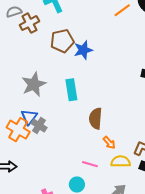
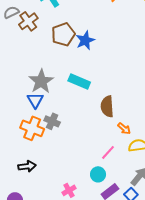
cyan rectangle: (71, 90) -> (79, 81), turned -50
blue triangle: (29, 117) -> (35, 100), moved
pink line: (90, 164) -> (108, 152), turned -56

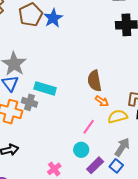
cyan rectangle: (79, 81) -> (45, 88), moved
brown semicircle: (107, 106) -> (94, 81), moved

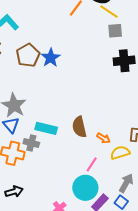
brown semicircle: (94, 81) -> (79, 127), moved
cyan circle: (81, 150) -> (85, 188), size x1.6

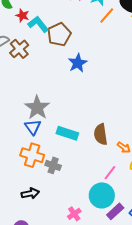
brown pentagon: (28, 55) -> (59, 34), moved
gray cross: (31, 143) -> (53, 165), moved

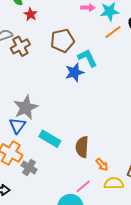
cyan L-shape: (38, 24) -> (87, 58), moved

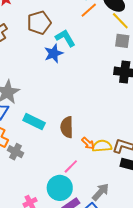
yellow semicircle: (114, 183) -> (102, 146), moved

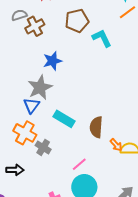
blue star: (54, 53) -> (52, 61), moved
pink line: (71, 166) -> (79, 164), moved

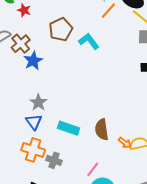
blue star: (52, 61) -> (33, 61), moved
gray star: (40, 87) -> (38, 102), size x0.7

